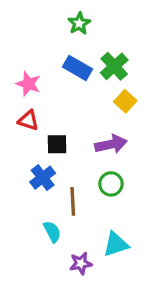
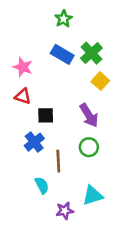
purple arrow: (111, 144) -> (89, 115), turned 70

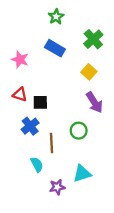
green cross: (91, 53) -> (93, 39), moved
red triangle: (23, 96) -> (20, 94), moved
purple arrow: (89, 115) -> (94, 102), moved

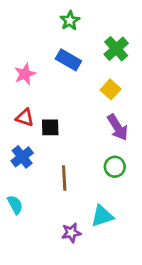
pink star: (20, 59) -> (25, 74), turned 30
blue cross: (30, 126) -> (22, 157), moved
green circle: (79, 131) -> (115, 167), moved
cyan semicircle: (37, 164) -> (15, 205), moved

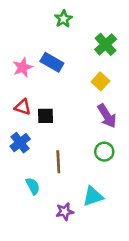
blue rectangle: (68, 60) -> (52, 62), moved
cyan semicircle: (15, 205) -> (33, 186), moved

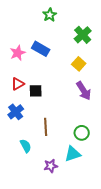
red triangle: (23, 107) -> (18, 84), turned -48
green circle: (104, 152) -> (82, 133), moved

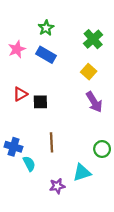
green star: (50, 15) -> (46, 28), moved
pink star: (18, 53) -> (17, 49), moved
blue cross: (16, 112) -> (13, 147), moved, turned -35
green circle: (82, 133) -> (102, 149), moved

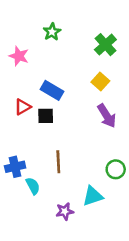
pink star: (17, 49) -> (19, 56), turned -30
blue rectangle: (46, 55) -> (52, 90), moved
blue cross: (13, 147) -> (15, 167), turned -30

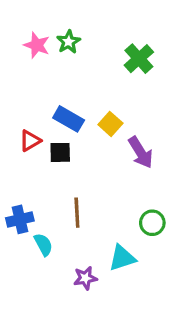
pink star: (19, 56) -> (37, 45), moved
yellow square: (100, 81) -> (110, 124), moved

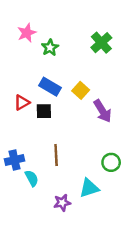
green star: (69, 42) -> (50, 48), moved
pink star: (37, 45) -> (27, 33), turned 30

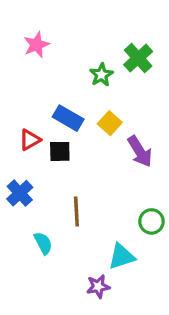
green star: (50, 48) -> (101, 75), moved
blue cross: (15, 160) -> (20, 193), moved, turned -30
purple star: (62, 203) -> (98, 286), moved

